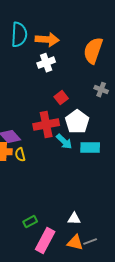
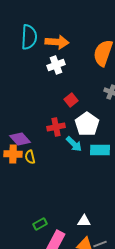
red cross: (46, 125) -> (56, 127), size x0.7

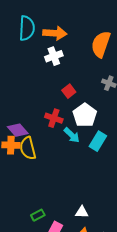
red cross: (56, 127) -> (54, 118), turned 30
cyan rectangle: (100, 150) -> (98, 141), turned -60
yellow semicircle: (30, 157) -> (28, 148), size x1.6

